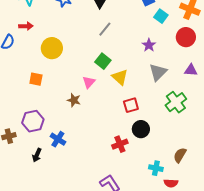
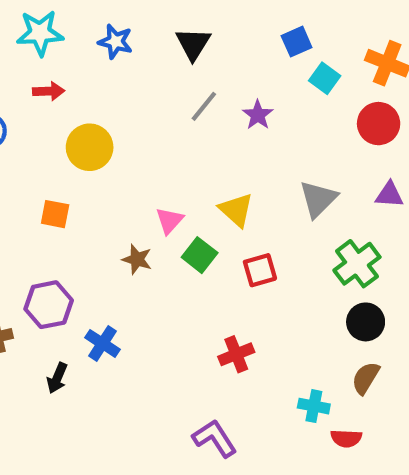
red arrow: (26, 26) -> (49, 91), moved
purple star: (149, 45) -> (258, 115), moved
green square: (103, 61) -> (200, 255), moved
black circle: (141, 129) -> (366, 322), moved

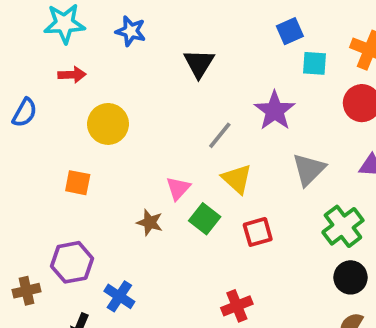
black triangle: (193, 44) -> (199, 63), moved
cyan square: (325, 78) -> (315, 63), turned -32
gray line: (204, 106) -> (220, 135), moved
purple star: (258, 115) -> (275, 111), moved, size x1.5

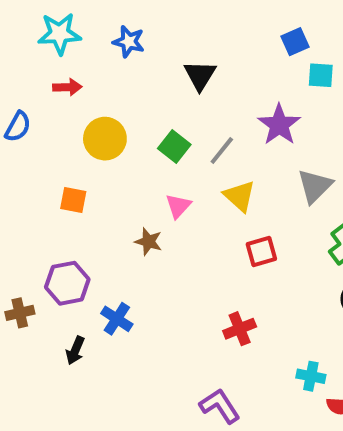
green square: (205, 219) -> (174, 147), moved

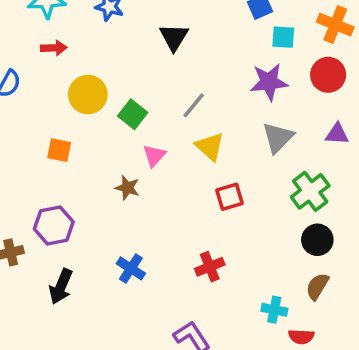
purple star: (279, 125) -> (269, 82), moved, turned 30
green square: (174, 147) -> (133, 114), moved
blue cross: (117, 319) -> (131, 268), moved
black arrow: (75, 350) -> (61, 286), size x1.4

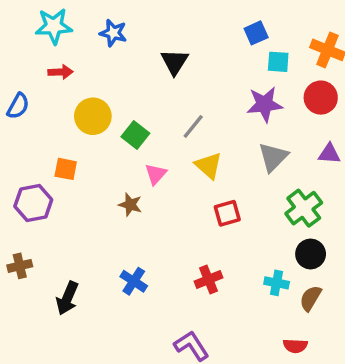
purple hexagon: (54, 225) -> (33, 203), moved
cyan cross: (274, 310) -> (277, 283), moved

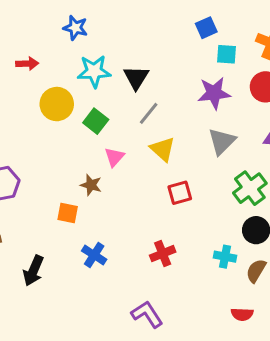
cyan star: (54, 26) -> (94, 71), moved
black triangle: (174, 62) -> (136, 78), moved
orange square: (66, 169) -> (68, 213), moved

